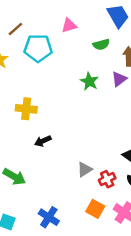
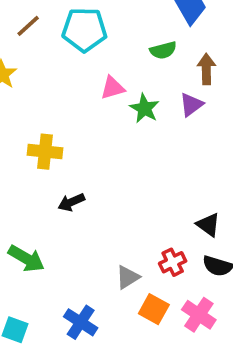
pink triangle: (69, 25) -> (113, 88), moved
cyan pentagon: (38, 48) -> (84, 30), moved
gray triangle: (85, 170) -> (128, 277), moved

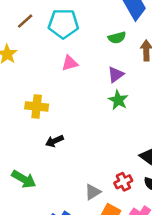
pink triangle: (113, 88) -> (70, 63), moved
purple triangle: (191, 105) -> (116, 75), moved
green star: (144, 108) -> (118, 100), moved

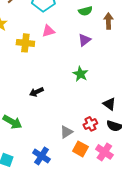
green star: (118, 100) -> (80, 74), moved
yellow cross: (37, 106) -> (25, 43), moved

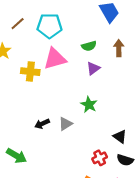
green semicircle: (85, 11) -> (89, 46), moved
pink triangle: (48, 31) -> (55, 59), size x1.6
gray triangle: (66, 132) -> (65, 124), moved

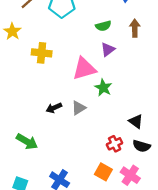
pink triangle: (55, 59) -> (84, 69), moved

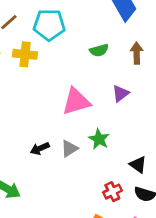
purple triangle: (108, 49) -> (121, 93), moved
yellow cross: (42, 53) -> (25, 54), moved
green star: (103, 88) -> (99, 139), moved

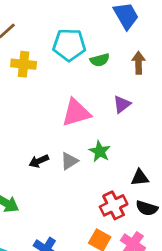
cyan pentagon: (49, 25) -> (69, 45), moved
black triangle: (138, 165) -> (140, 178), turned -42
red cross: (112, 192) -> (114, 205), size x1.4

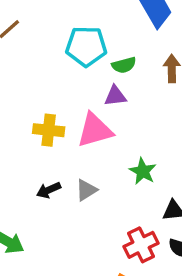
yellow cross: (24, 64) -> (49, 130), moved
purple triangle: (122, 104) -> (115, 96), moved, turned 30
green star: (100, 151) -> (143, 171), moved

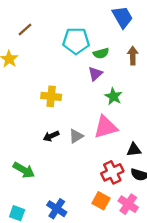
purple triangle: (115, 96) -> (95, 74), turned -35
pink triangle: (95, 130) -> (106, 127), moved
green star: (143, 171) -> (113, 96), moved

